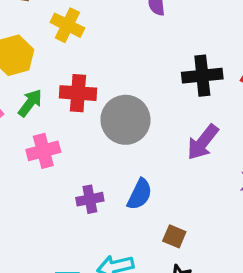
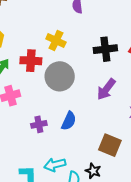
yellow cross: (67, 25) -> (56, 40), moved
brown square: (174, 236) -> (110, 145), moved, size x1.6

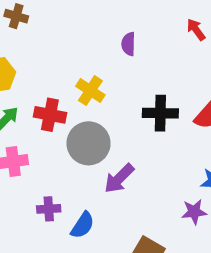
purple arrow: (106, 89) -> (119, 178), moved
blue semicircle: (69, 121) -> (83, 225), moved

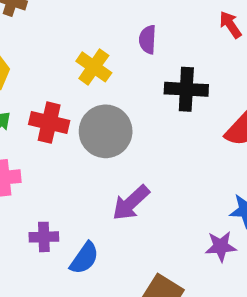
yellow cross: (90, 91) -> (94, 67), moved
black cross: (160, 113) -> (186, 89), moved
gray circle: (89, 143) -> (106, 131), moved

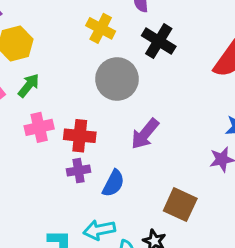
black cross: (186, 89) -> (159, 41), moved, turned 36
red cross: (49, 123) -> (80, 136), moved

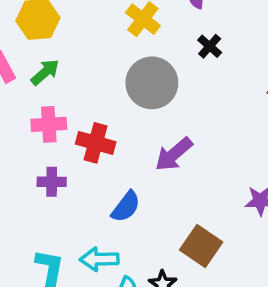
black cross: (159, 41) -> (210, 46), size x0.6
purple cross: (79, 171) -> (52, 182), moved

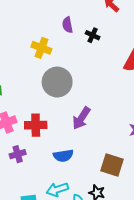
black cross: (210, 46) -> (93, 35), moved
blue semicircle: (126, 207) -> (63, 156), turned 60

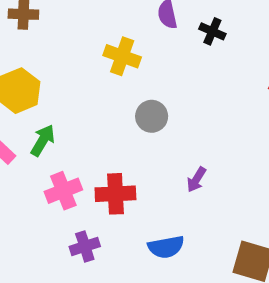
gray circle: (57, 82) -> (152, 116), size x0.6
purple arrow: (81, 118) -> (196, 180), size x0.6

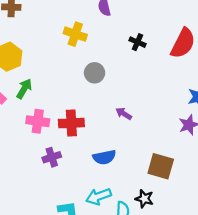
black cross: (212, 31) -> (137, 42), moved
purple arrow: (196, 180) -> (124, 114), turned 91
pink cross: (63, 191) -> (38, 121), turned 30

